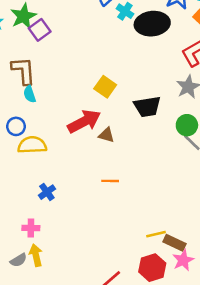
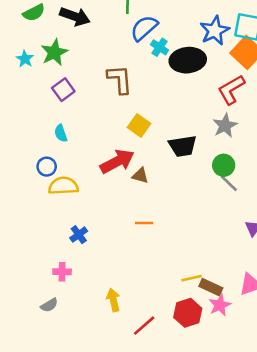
purple square: (40, 30) -> (63, 90), moved
brown L-shape: (23, 71) -> (120, 79), moved
yellow arrow: (36, 255) -> (113, 300), moved

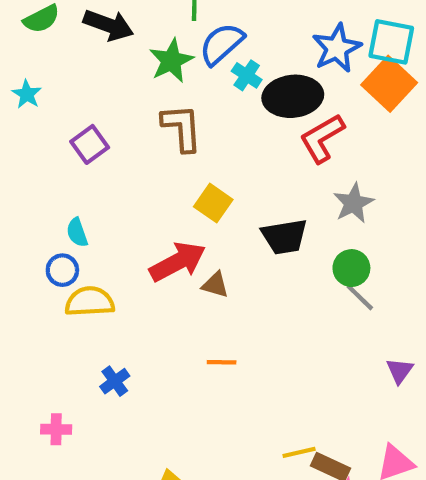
green star: (54, 52) -> (171, 61), moved
red L-shape: (231, 90) -> (322, 138), moved
cyan semicircle: (61, 133) -> (77, 232), moved
pink cross: (62, 272) -> (56, 429), moved

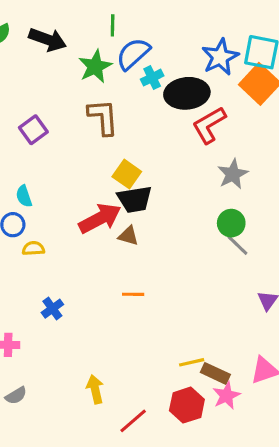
cyan cross: (247, 75) -> (152, 78), turned 30
black trapezoid: (284, 237) -> (135, 199), moved
yellow semicircle: (90, 302) -> (33, 248), size x0.6

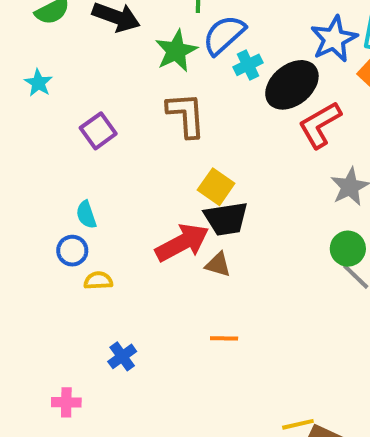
black ellipse: (187, 93) -> (292, 85), turned -33

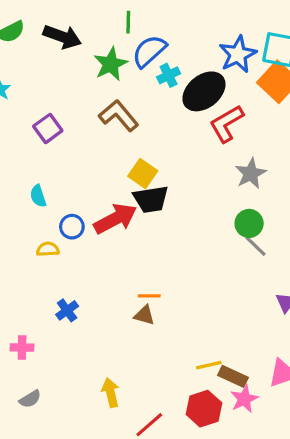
brown L-shape: (186, 115) -> (119, 116), turned -36
blue circle: (72, 251) -> (72, 227), moved
brown triangle: (218, 265) -> (144, 315), moved

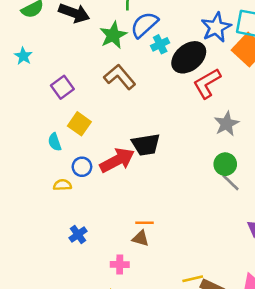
yellow square: (143, 174) -> (79, 124), moved
pink cross: (22, 347) -> (120, 264), moved

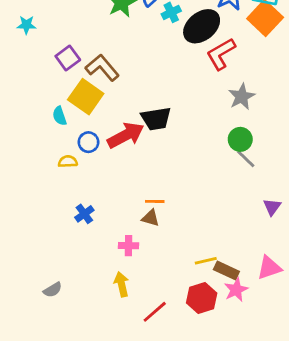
cyan star: (23, 56) -> (26, 25), turned -30
brown L-shape: (120, 77) -> (102, 68), moved
yellow square: (79, 124) -> (86, 97), size x1.4

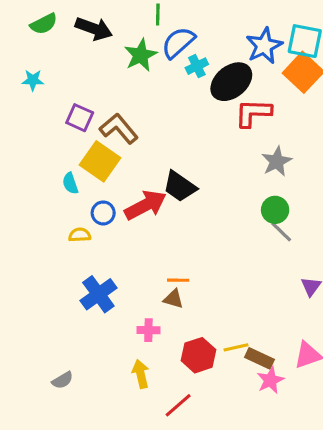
red L-shape: (221, 54) -> (253, 113), turned 32
purple square: (68, 58) -> (80, 118), turned -30
black trapezoid: (156, 119) -> (180, 186), turned 44
blue cross: (84, 214) -> (98, 294), size x1.6
red hexagon: (202, 298) -> (198, 355), moved

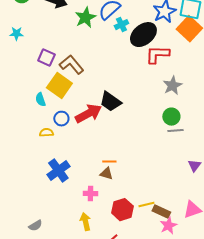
gray line: (281, 232) -> (175, 131), turned -49

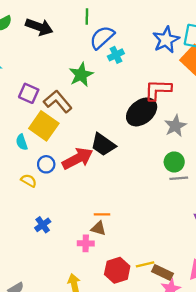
green star: (85, 18) -> (81, 75), moved
black ellipse: (143, 35) -> (142, 112), moved
yellow semicircle: (46, 133) -> (29, 181), turned 32
blue cross: (58, 171) -> (43, 225), size x0.6
pink cross: (90, 194) -> (86, 243), moved

